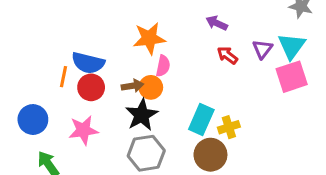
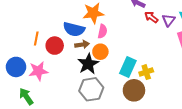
red arrow: (227, 55) -> (151, 17), moved
blue semicircle: (88, 63) -> (74, 29), moved
orange circle: (151, 87) -> (100, 52), moved
pink star: (83, 130) -> (38, 71), moved

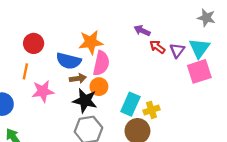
pink semicircle: (102, 31) -> (101, 63), size x1.5
red circle: (55, 46) -> (34, 43), moved
black star: (88, 64) -> (85, 101), turned -30
pink star: (38, 71) -> (43, 91), moved

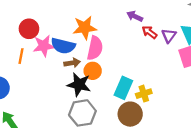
pink star: (43, 91) -> (44, 46), moved

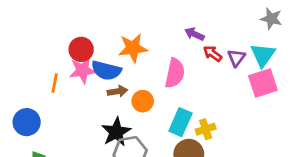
red circle: (29, 29) -> (81, 49), moved
pink semicircle: (95, 48) -> (175, 73), moved
black star: (79, 84) -> (116, 132), moved, turned 30

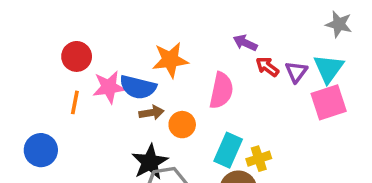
red circle: (81, 49) -> (77, 56), moved

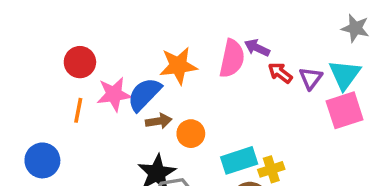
blue semicircle: (138, 87) -> (144, 94), turned 120
pink semicircle: (221, 91) -> (232, 59), moved
cyan rectangle: (228, 150) -> (239, 160), turned 48

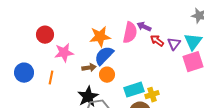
blue semicircle: (144, 94) -> (104, 56), moved
orange line: (78, 110) -> (51, 78), moved
blue circle: (42, 160) -> (24, 73), moved

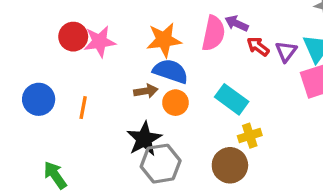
pink star: (64, 53) -> (100, 42), moved
blue semicircle: (104, 56) -> (171, 71), turned 65
cyan rectangle: (134, 90) -> (232, 99), moved, turned 54

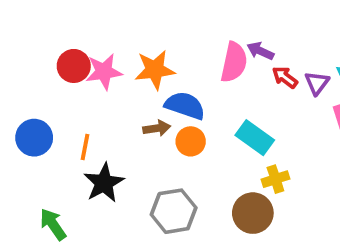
orange star: (164, 40) -> (155, 70), moved
black star: (144, 139) -> (104, 183), moved

